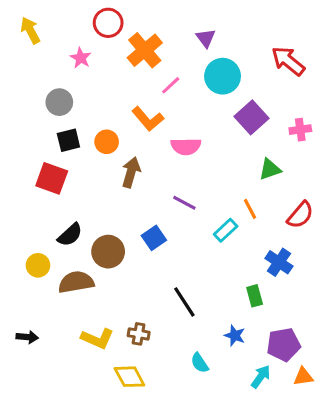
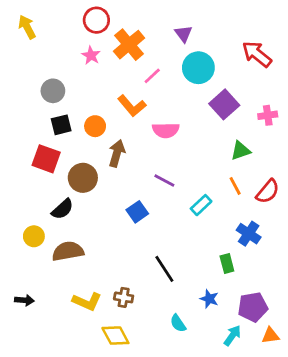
pink star: (81, 58) -> (91, 55), moved
orange line: (250, 209) -> (235, 186), moved
brown circle: (108, 252) -> (83, 178), moved

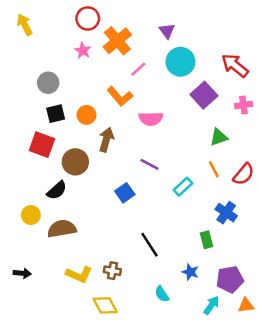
red arrow: (257, 54) -> (235, 65), moved

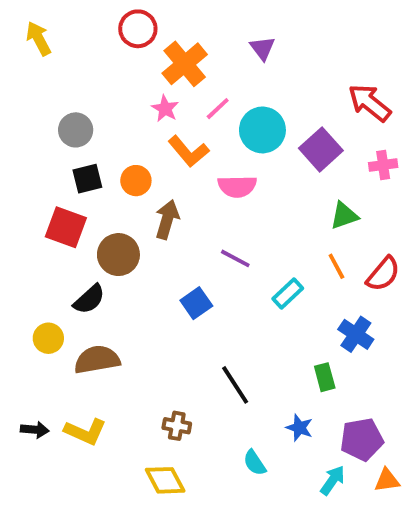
pink star: (83, 51) -> (165, 109), moved
cyan circle: (180, 62) -> (262, 130), moved
yellow L-shape: (79, 274) -> (85, 432), moved

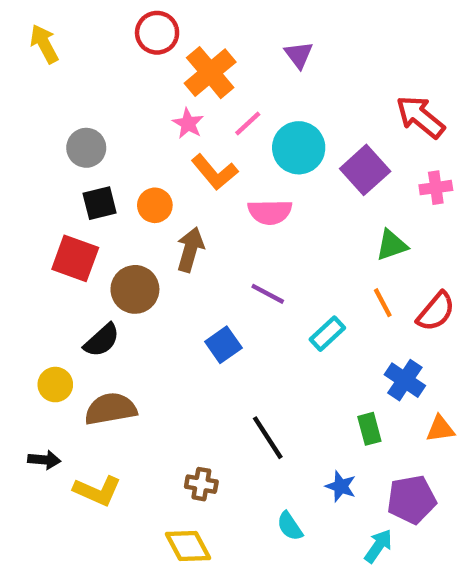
black arrow: (35, 430) -> (44, 460), moved
orange triangle: (387, 480) -> (440, 429), moved

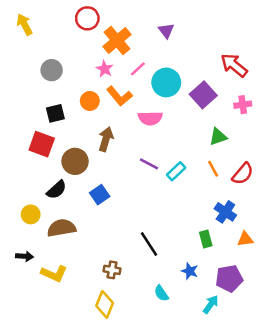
gray circle: (86, 148) -> (52, 70), moved
orange circle: (155, 205) -> (90, 101), moved
cyan rectangle: (327, 334) -> (176, 171), moved
blue square: (223, 345) -> (100, 195), moved
yellow diamond: (188, 546) -> (105, 304), turned 50

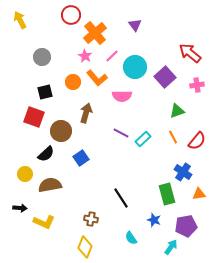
green rectangle: (206, 239) -> (167, 194), size x1.5

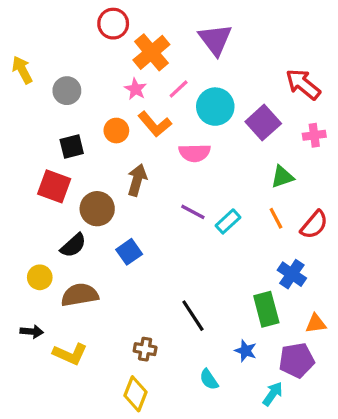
yellow arrow: (20, 20) -> (22, 70), moved
purple triangle: (135, 25) -> (215, 40), size x1.6
orange triangle: (199, 194) -> (316, 324), moved

